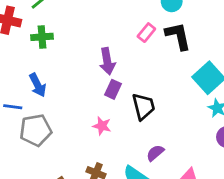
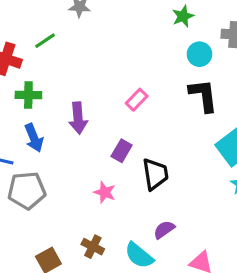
pink rectangle: (146, 33) -> (137, 100), moved
green cross: (42, 37) -> (28, 95), moved
purple arrow: (107, 61) -> (78, 118), moved

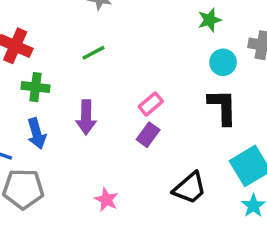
green line: (45, 41) -> (93, 53), moved
purple rectangle: (122, 151) -> (148, 135), moved
black trapezoid: (155, 174) -> (190, 188), moved, turned 52

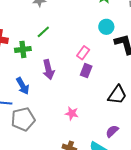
cyan circle: (223, 62) -> (106, 27), moved
green cross: (36, 87) -> (23, 49), moved

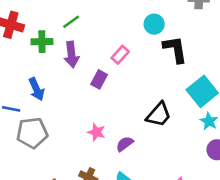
purple arrow: (48, 70) -> (72, 55), moved
purple rectangle: (86, 71) -> (99, 79), moved
purple semicircle: (112, 131) -> (125, 144), moved

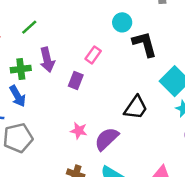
green line: (71, 22) -> (29, 27), moved
green cross: (42, 42) -> (21, 69), moved
purple semicircle: (125, 144) -> (107, 139), size x1.5

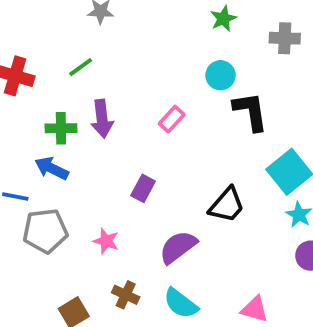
purple rectangle: (76, 80) -> (143, 188), moved
blue arrow: (18, 96) -> (52, 168), turned 140
pink star: (79, 131) -> (106, 241), moved

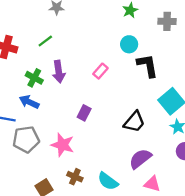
green cross: (61, 128) -> (34, 78), turned 30
pink star: (106, 241) -> (63, 145), size x1.5
purple semicircle: (178, 247) -> (140, 159), moved

